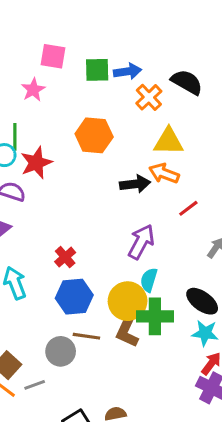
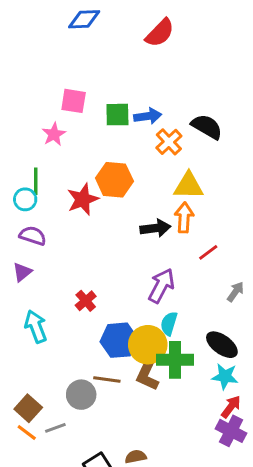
red star: (36, 163) -> (83, 199), moved
orange arrow: (164, 173) -> (184, 218), turned 72
blue hexagon: (74, 297) -> (119, 340), moved

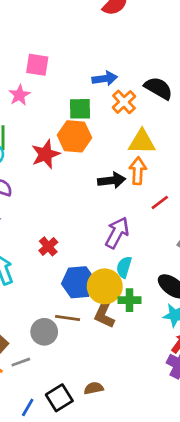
green square: (117, 115) -> (80, 109), moved
green cross: (175, 360) -> (129, 300), size x0.7

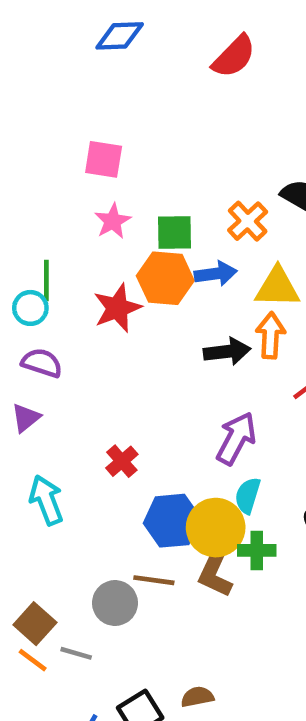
blue arrow: (105, 79) -> (216, 274), moved
pink star: (19, 95) -> (113, 221), moved
gray line: (21, 362) -> (76, 653), turned 36

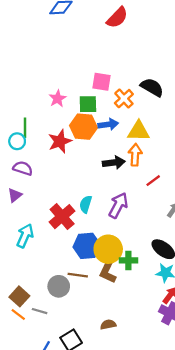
pink square: (104, 159) -> (101, 82), moved
red cross: (122, 461) -> (62, 217), size x1.6
cyan semicircle: (248, 496) -> (86, 204), moved
cyan arrow: (46, 500) -> (25, 236), turned 45
brown semicircle: (197, 697) -> (108, 325), moved

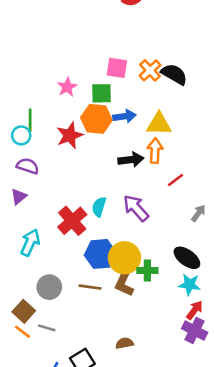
orange cross: (124, 99) -> (150, 70), moved
purple arrow: (118, 205) -> (136, 208), turned -70
gray circle: (59, 286) -> (49, 287), moved

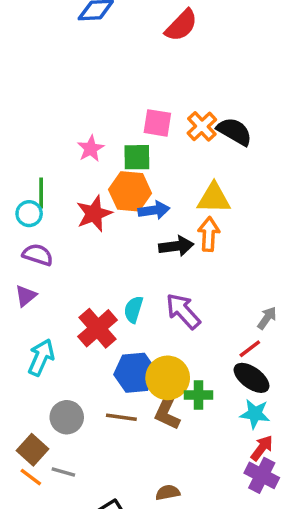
blue arrow: (124, 116) -> (154, 210), moved
red line: (175, 180) -> (250, 349), moved

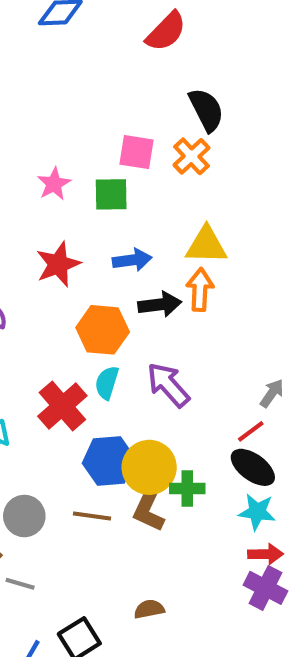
black semicircle: (234, 131) -> (206, 110), moved, turned 33
orange hexagon: (130, 191) -> (103, 330), moved
red arrow: (262, 448) -> (266, 554), turned 52

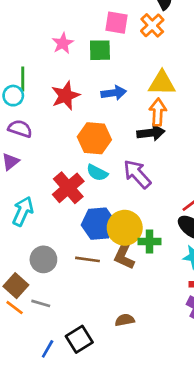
black arrow: (160, 304) -> (151, 133), moved
cyan semicircle: (107, 383) -> (97, 173), turned -80

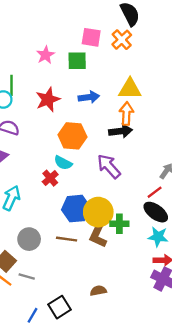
cyan semicircle: (97, 173) -> (63, 163), moved
red cross: (68, 188) -> (50, 178), size x0.6

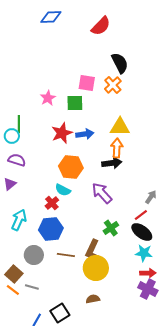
red star: (48, 99) -> (62, 133), moved
blue hexagon: (76, 209) -> (51, 229), moved
yellow circle: (98, 212) -> (96, 268), moved
green cross: (119, 224) -> (111, 228), moved, turned -35

